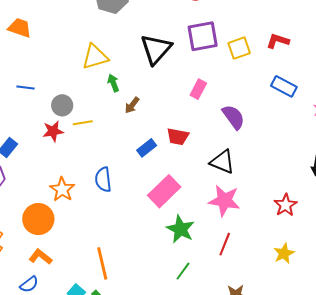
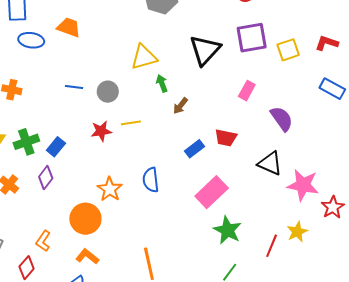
gray circle: (62, 105) -> (108, 92), moved
pink star: (224, 201) -> (303, 185), moved
yellow star: (284, 253) -> (297, 232), moved

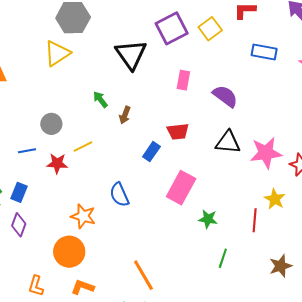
yellow triangle: (144, 57) -> (57, 53), moved
blue line: (74, 87) -> (27, 151), moved
red star: (101, 131) -> (57, 163), turned 30
green star: (228, 230) -> (208, 219), size x0.7

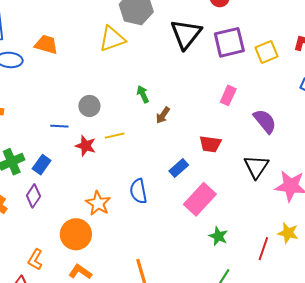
black triangle: (131, 54) -> (186, 34), moved
black triangle: (228, 142) -> (256, 167), turned 44
blue rectangle: (151, 152) -> (179, 168), moved
yellow star: (275, 199) -> (288, 233), turned -30

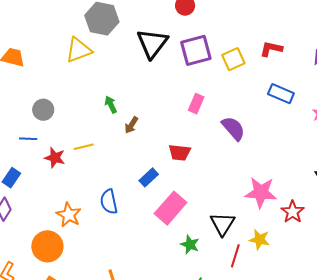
gray circle: (89, 106) -> (43, 110), moved
black triangle: (256, 167) -> (223, 224), moved

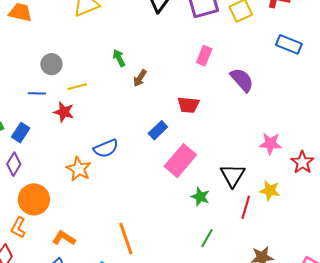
yellow line: (84, 147) -> (77, 87), moved
pink star: (261, 192) -> (270, 144), size x0.7
blue semicircle: (109, 202) -> (106, 148), moved, turned -100
orange circle: (47, 246) -> (34, 199), moved

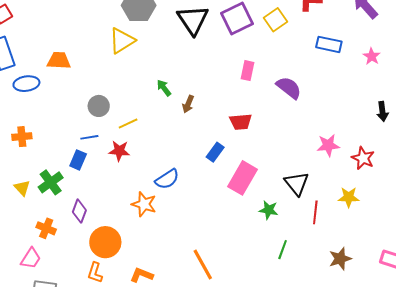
blue rectangle: (21, 133) -> (78, 160), moved
yellow star: (270, 191) -> (349, 197), moved

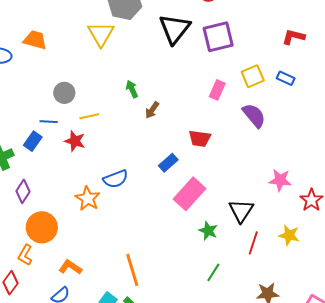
yellow square: (275, 20) -> (253, 76), moved
yellow triangle: (122, 41) -> (101, 34), turned -40
blue rectangle: (329, 44) -> (286, 78), moved, size x0.7

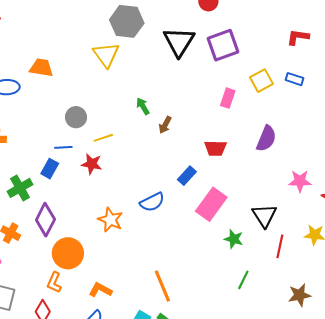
purple semicircle: (254, 115) -> (266, 139), moved, turned 68
blue semicircle: (116, 179) -> (152, 202), moved
purple diamond: (23, 191) -> (45, 220), size x1.4

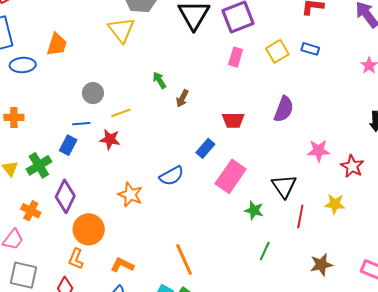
orange trapezoid: (41, 68) -> (57, 45), turned 100
pink rectangle: (228, 98) -> (236, 57), moved

